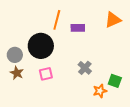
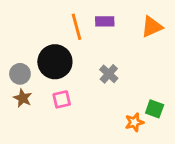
orange line: (57, 20) -> (76, 27), turned -30
purple rectangle: (78, 28) -> (105, 21), moved
gray cross: (85, 68) -> (109, 74), moved

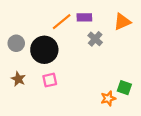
orange line: (76, 27) -> (62, 22), turned 66
gray circle: (20, 74) -> (16, 43), moved
gray cross: (109, 74) -> (95, 39), moved

